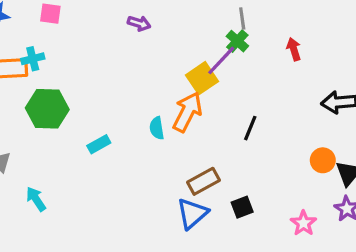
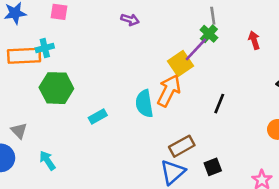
cyan semicircle: (157, 128) -> (144, 104), size x1.5

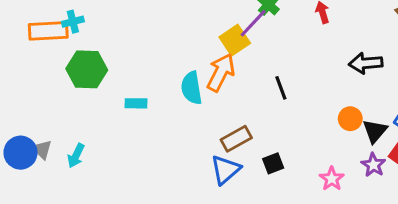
black line: (219, 104) -> (281, 88), turned -42
cyan rectangle: (98, 116) -> (136, 103), turned 30
gray triangle: (19, 131) -> (42, 150), moved
cyan arrow: (47, 160) -> (76, 156), turned -120

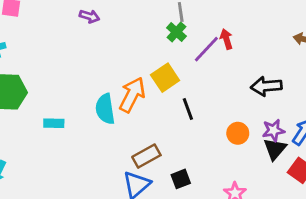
purple line: (253, 23) -> (206, 49), moved
yellow square: (235, 40) -> (165, 78), moved
orange circle: (350, 119) -> (238, 133), moved
purple star: (373, 165) -> (273, 130), moved, turned 30

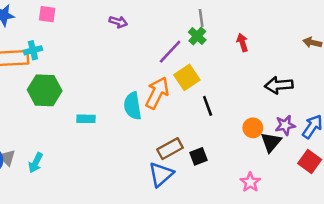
purple line: (206, 49) -> (170, 52), moved
black triangle: (275, 149) -> (271, 142), moved
black square: (181, 179) -> (198, 156), moved

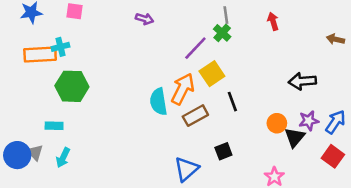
red arrow: (242, 43) -> (273, 21), moved
cyan rectangle: (86, 119) -> (54, 126), moved
brown rectangle: (170, 149) -> (195, 116), moved

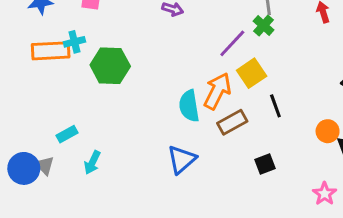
green hexagon: (72, 86) -> (110, 66), moved
cyan rectangle: (54, 126) -> (67, 134), turned -30
cyan arrow: (63, 158) -> (92, 162), moved
blue triangle: (186, 169) -> (182, 159), moved

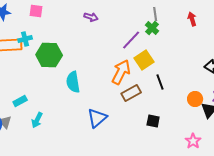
cyan semicircle: (189, 106) -> (73, 82), moved
black square: (265, 164) -> (153, 121), turned 32

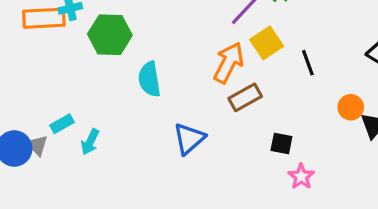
black line: (160, 82) -> (308, 63), moved
cyan rectangle: (20, 101) -> (62, 124), moved
pink star: (193, 141) -> (301, 177), moved

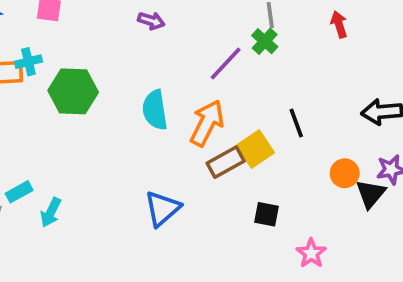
yellow square: (267, 43) -> (255, 149), moved
cyan semicircle: (149, 79) -> (155, 110), moved
pink star: (301, 177) -> (311, 253), moved

